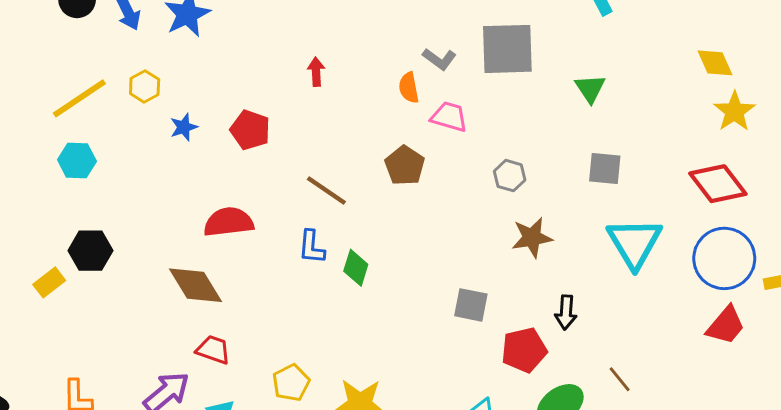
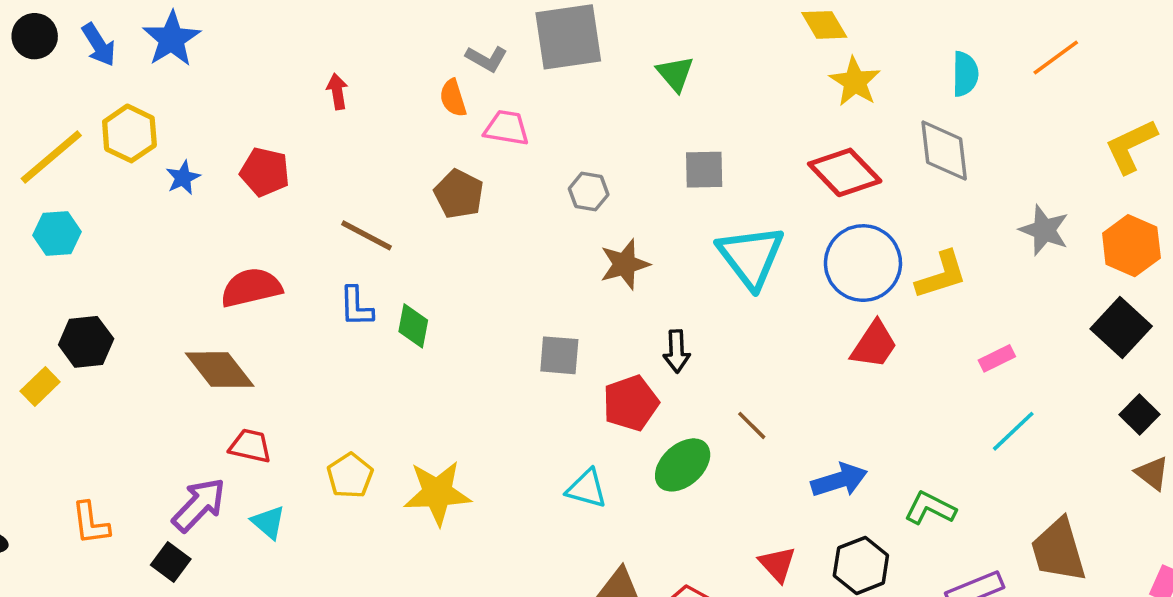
yellow hexagon: (145, 87) -> (129, 133), size x1.4

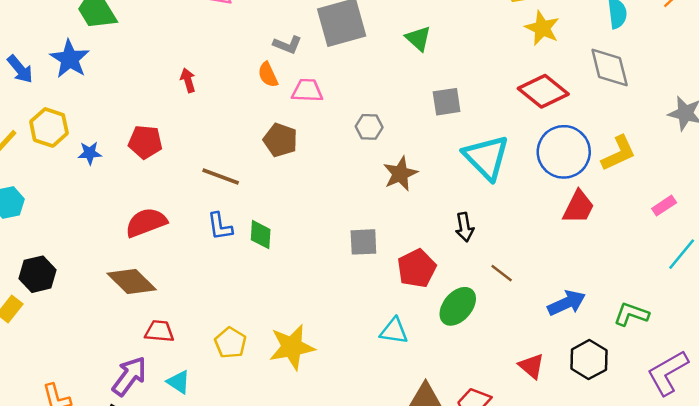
blue star: (183, 178) -> (90, 153), turned 30
black arrow: (677, 351) -> (465, 227), moved

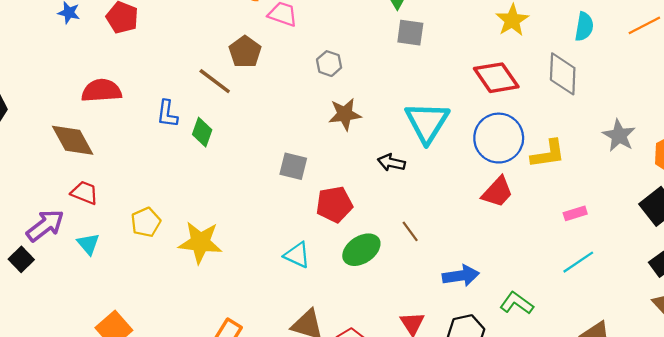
gray square: (447, 102) -> (410, 33), moved
brown line: (221, 177) -> (215, 81), moved
black arrow: (465, 227) -> (391, 163), moved, turned 96

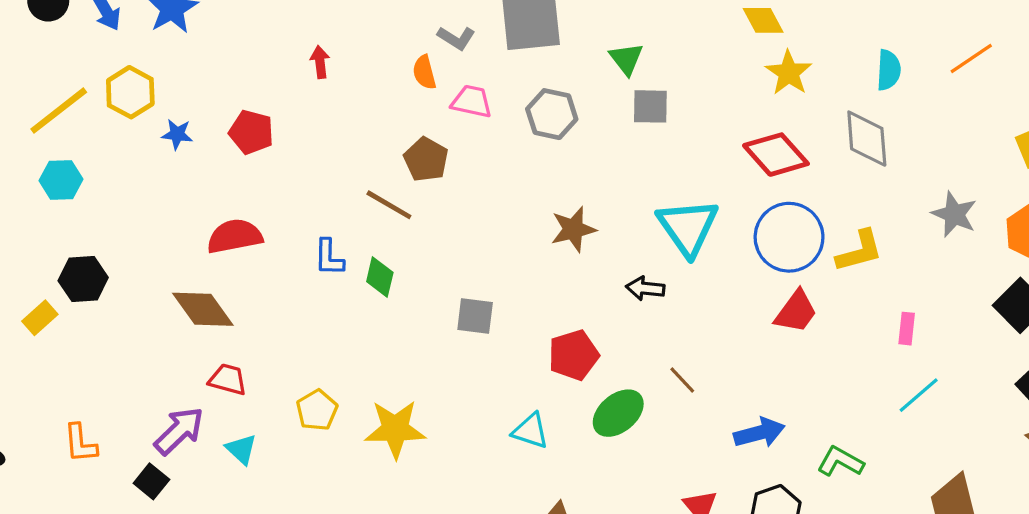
gray hexagon: (329, 64) -> (552, 114), moved, size x1.4
gray square: (293, 166) -> (475, 316), moved
pink rectangle: (575, 213) -> (907, 329), turned -60

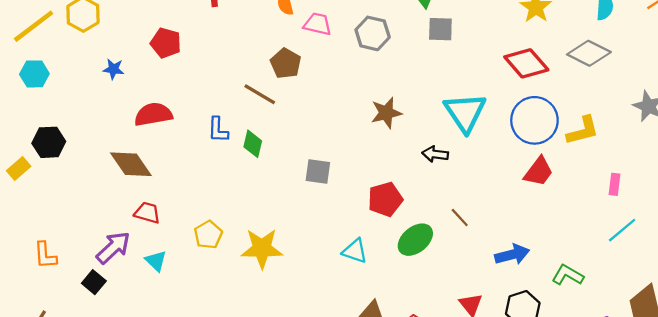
blue star: (177, 134) -> (113, 69), moved
gray diamond: (867, 139) -> (589, 53), turned -60

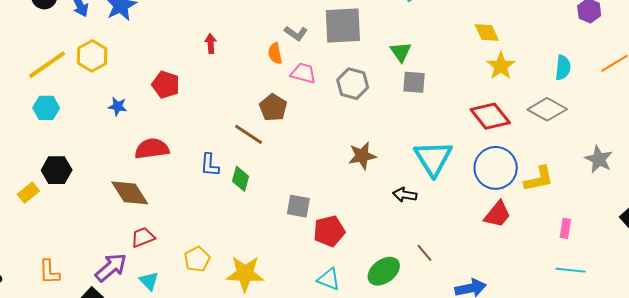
red pentagon: (385, 199) -> (329, 231), moved
red trapezoid: (147, 213) -> (143, 237), turned -40
cyan line: (622, 230) -> (571, 270), turned 44

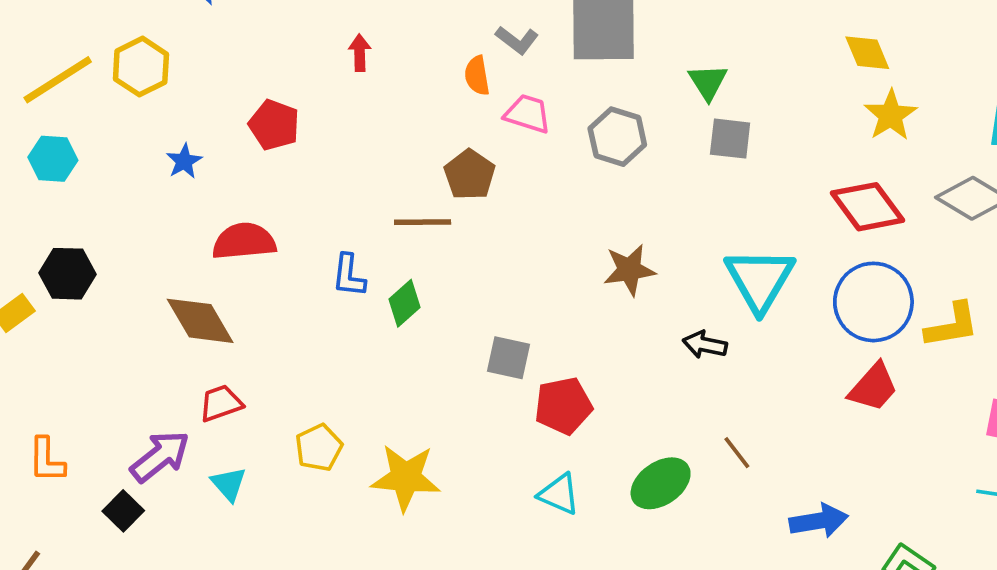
blue star: (118, 106) -> (184, 161), turned 30
brown line: (249, 134) -> (423, 222), turned -36
green diamond: (241, 179) -> (404, 303), turned 30

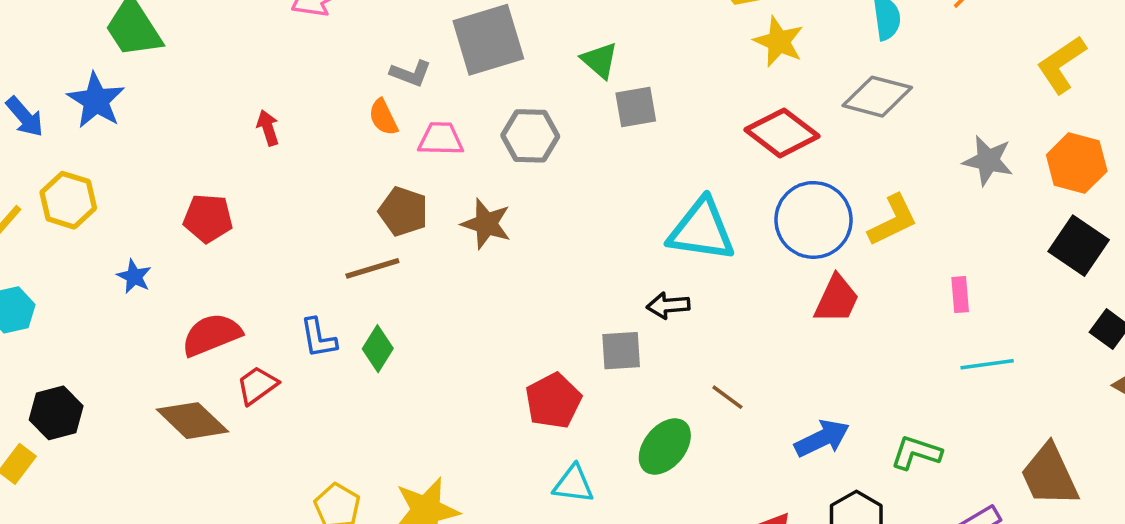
brown star: (629, 270) -> (486, 224), moved, turned -30
cyan triangle: (760, 280) -> (702, 230), turned -36
gray square: (508, 358) -> (621, 351), moved
red trapezoid: (221, 403) -> (257, 385), moved

